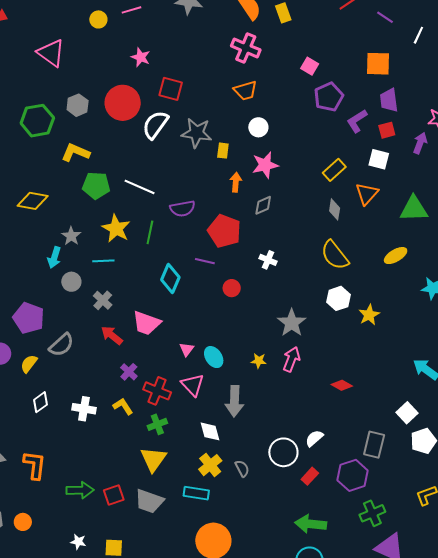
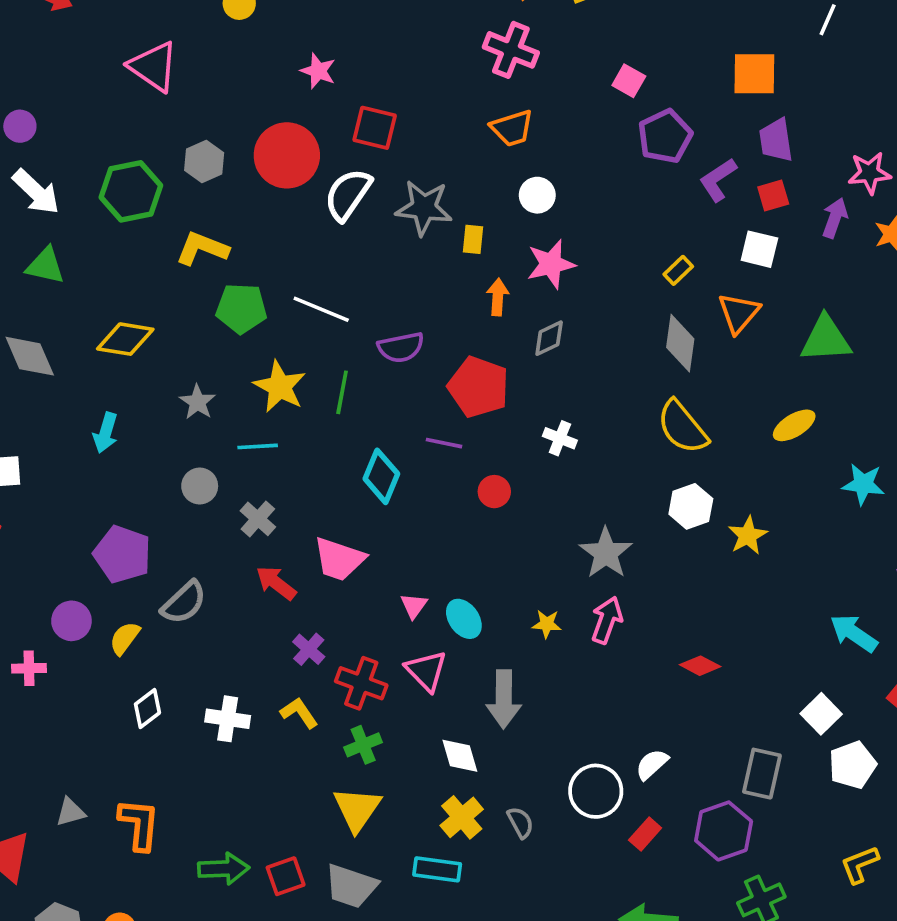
yellow rectangle: (334, 170) -> (678, 270), size x0.7
gray diamond: (335, 209) -> (680, 343), size x1.4
cyan arrow: (54, 257) -> (106, 433), moved

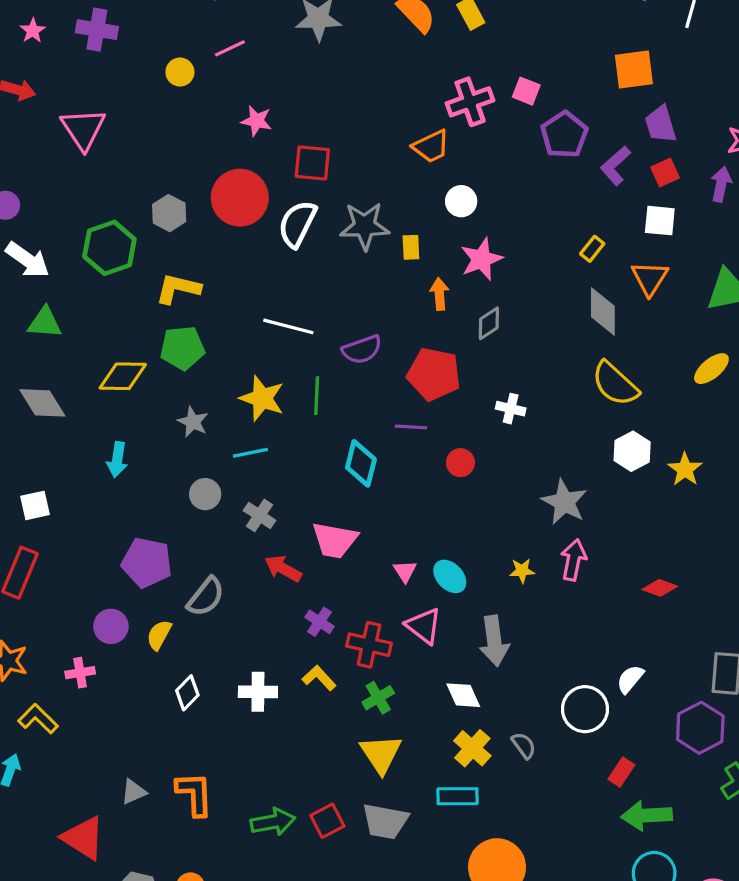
pink cross: (511, 50) -> (470, 102), moved, turned -33
pink triangle: (153, 66) -> (83, 129), moved, turned 30
green pentagon: (241, 308) -> (182, 348), moved
red rectangle: (645, 834) -> (621, 772), moved

